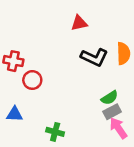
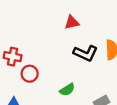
green semicircle: (109, 98) -> (67, 90), moved

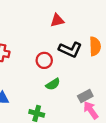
red circle: (30, 74) -> (44, 60), moved

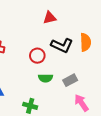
green semicircle: (53, 84) -> (46, 78), turned 32
gray rectangle: (85, 96) -> (70, 80), moved

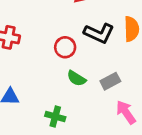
green semicircle: (46, 78) -> (76, 78), turned 32

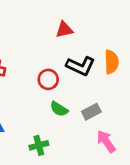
green cross: (55, 116) -> (39, 145), turned -30

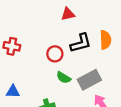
black L-shape: (81, 66) -> (81, 43), turned -40
gray rectangle: (91, 112) -> (89, 80), size x1.5

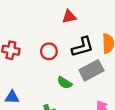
red circle: (55, 54) -> (49, 51), moved
gray rectangle: (89, 80) -> (91, 70), moved

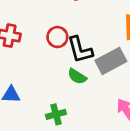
black L-shape: (82, 47) -> (80, 50), moved, turned 90

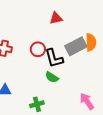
gray rectangle: (111, 61) -> (76, 46), moved

